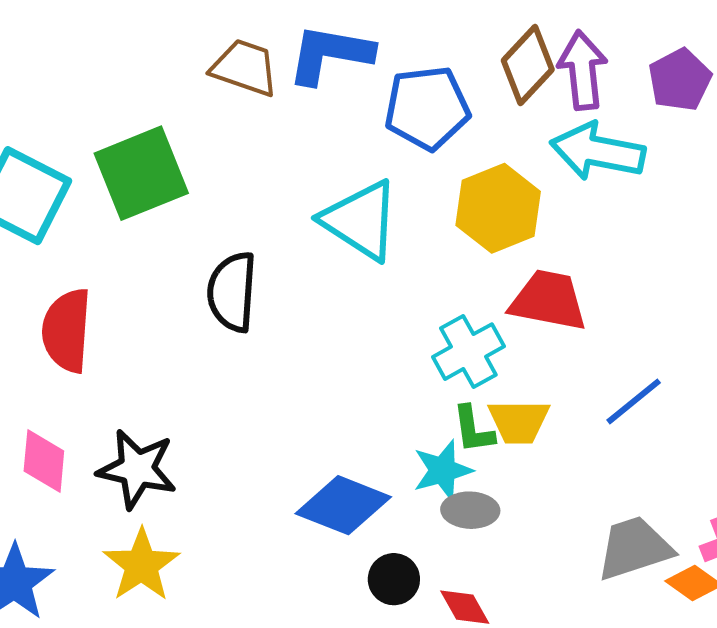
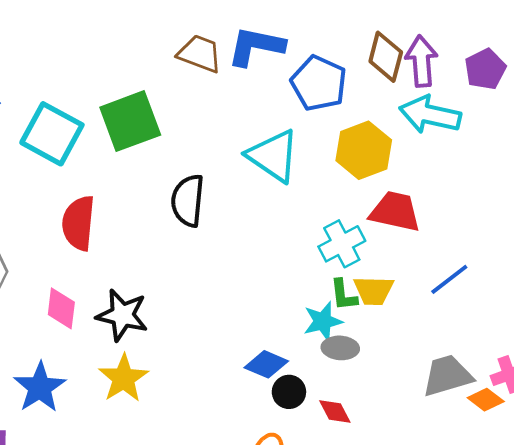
brown diamond: (528, 65) -> (386, 57), turned -30
blue pentagon: (427, 108) -> (319, 83), turned 30
blue diamond: (343, 505) -> (266, 364), moved, size x0.7

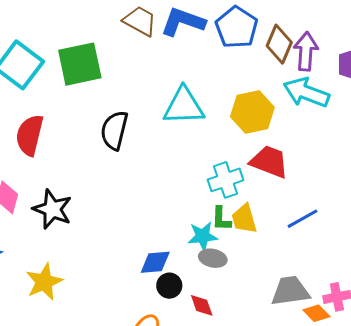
blue pentagon: (319, 83) -> (237, 27), moved
cyan triangle: (273, 156) -> (184, 106), turned -45
yellow trapezoid: (374, 291) -> (244, 219), turned 64
blue diamond: (266, 364) -> (155, 262), turned -36
yellow star: (124, 378) -> (44, 282), moved

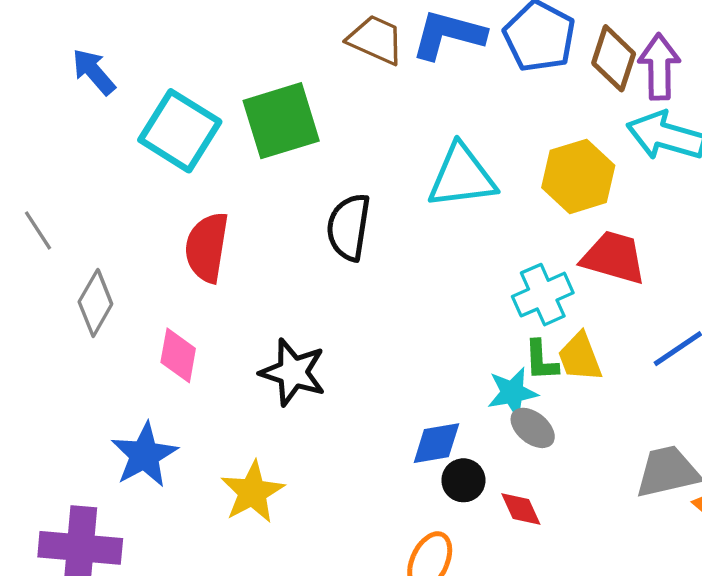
black star: (52, 209) -> (293, 372), moved
gray ellipse: (213, 258) -> (533, 428), turned 32

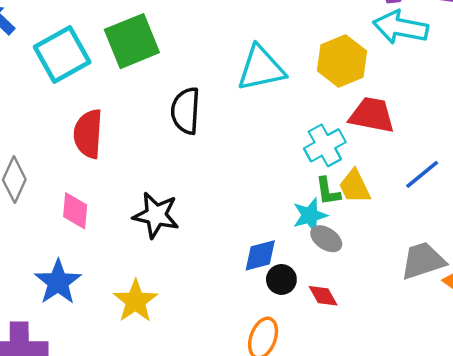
cyan square: (180, 131) -> (62, 54), turned 34

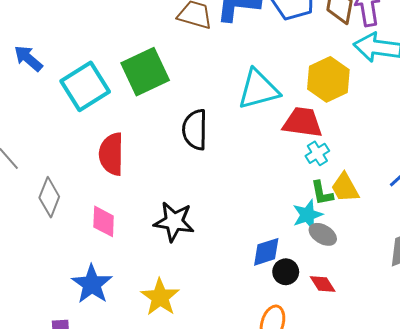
red trapezoid: (372, 115) -> (302, 122), moved
cyan cross: (325, 145) -> (317, 153), size x0.7

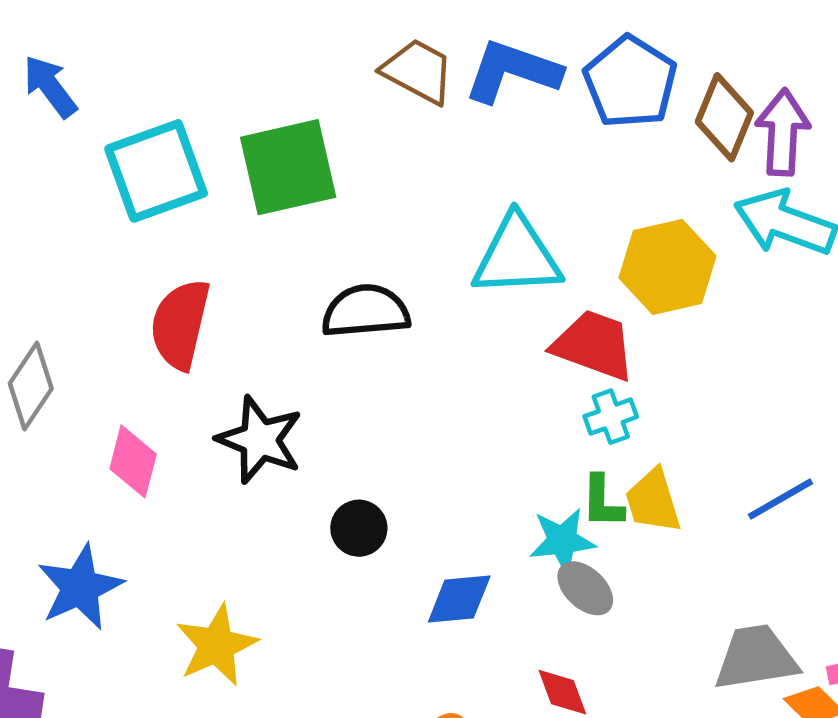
black semicircle: (195, 130) -> (366, 311), turned 72
black star: (174, 222) -> (260, 440), moved
black circle: (286, 272) -> (359, 528), moved

